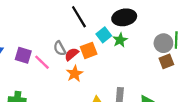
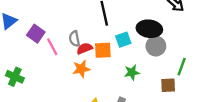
green star: (120, 40) -> (132, 72), moved
green line: (176, 40) -> (182, 67), moved
gray circle: (163, 43) -> (156, 46), moved
brown square: (166, 61) -> (168, 85), moved

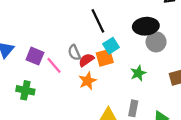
cyan square: (123, 40) -> (111, 46), moved
green cross: (15, 77) -> (25, 90), moved

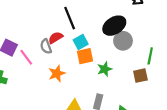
black ellipse: (146, 26) -> (114, 26), turned -30
orange square: (105, 58) -> (85, 56), moved
red semicircle: (86, 60) -> (56, 38), moved

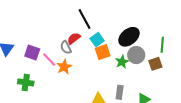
black ellipse: (114, 26) -> (129, 37), moved
gray circle: (123, 41) -> (136, 55), moved
orange star: (57, 74) -> (64, 67), moved

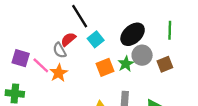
green line: (162, 45) -> (170, 30), moved
orange square: (103, 52) -> (105, 67), moved

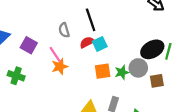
black ellipse: (133, 34) -> (152, 49), moved
red semicircle: (68, 39) -> (87, 42), moved
gray semicircle: (60, 50) -> (64, 30), moved
pink line: (41, 65) -> (55, 54), moved

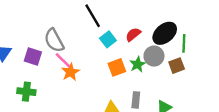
gray semicircle: (64, 30) -> (54, 40), moved, size x1.5
red semicircle: (87, 42) -> (133, 34), moved
green line: (168, 51) -> (184, 43), moved

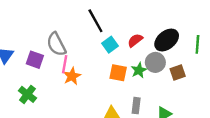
green line: (184, 43) -> (197, 44), moved
pink line: (63, 60) -> (65, 64), turned 54
orange square: (117, 67) -> (118, 73), turned 30
green cross: (26, 92) -> (27, 94), turned 30

